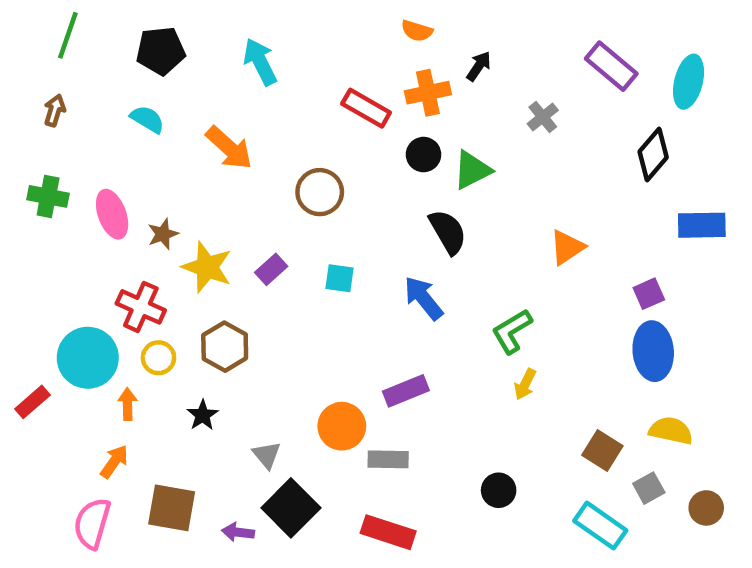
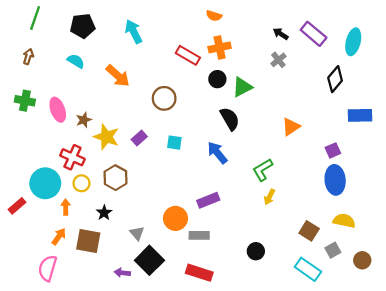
black arrow: (479, 66) -> (281, 34), moved, turned -91
brown square: (172, 508) -> (88, 241), moved

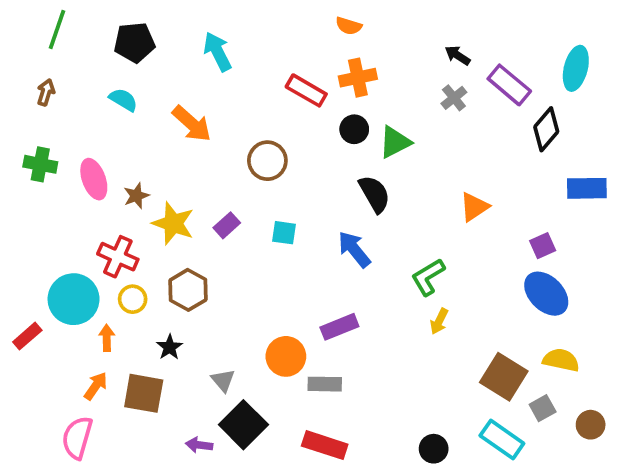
purple rectangle: (314, 34) -> (509, 85), moved
blue ellipse: (335, 180) -> (546, 294), turned -40
brown square: (309, 231) -> (504, 377), size x1.4
black circle: (256, 251) -> (434, 449), moved

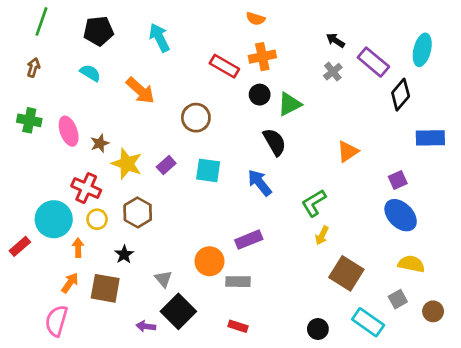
cyan square: (284, 233) -> (208, 170), size x1.4
brown square: (504, 377) -> (346, 273), moved
red rectangle: (325, 445) -> (238, 326), size x0.6

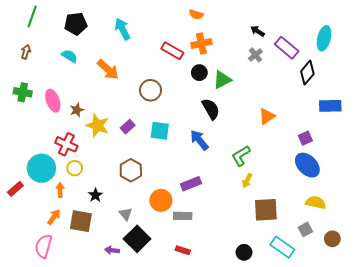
brown hexagon: (138, 212) -> (131, 170), moved
brown square: (346, 273) -> (266, 210), turned -35

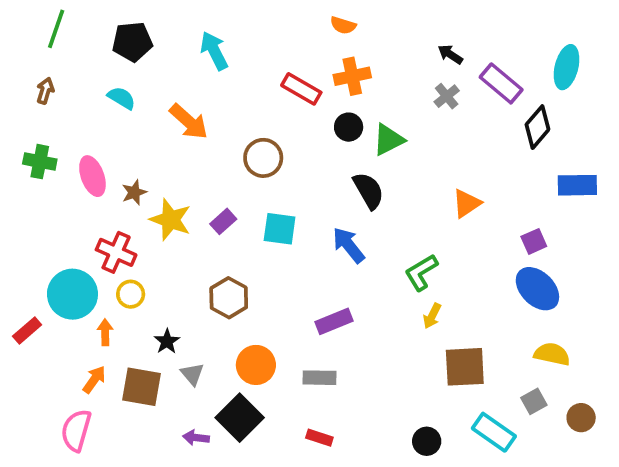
orange circle: (161, 200) -> (256, 365), moved
gray triangle: (126, 214) -> (192, 374), moved

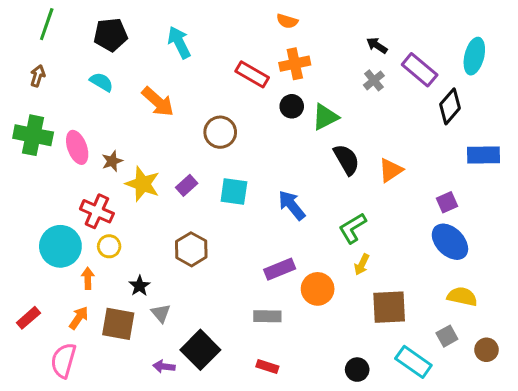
green cross: (40, 162) -> (33, 135), size x1.4
black semicircle: (369, 191) -> (346, 160), moved
red rectangle: (27, 330) -> (28, 318), moved
orange circle: (256, 365) -> (318, 289), moved

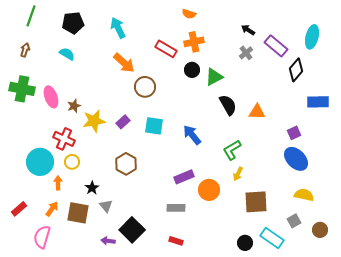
orange arrow: (158, 102) -> (124, 63), moved
orange triangle: (391, 170) -> (257, 112), turned 36
yellow star: (143, 184) -> (94, 121), turned -30
black circle: (357, 370) -> (245, 243), moved

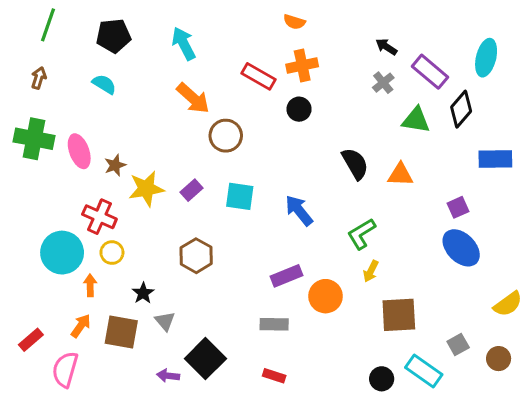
green triangle: (214, 77) -> (416, 120), moved, turned 36
yellow semicircle: (304, 195) -> (508, 304), moved, turned 132
red rectangle: (19, 209) -> (31, 340), moved

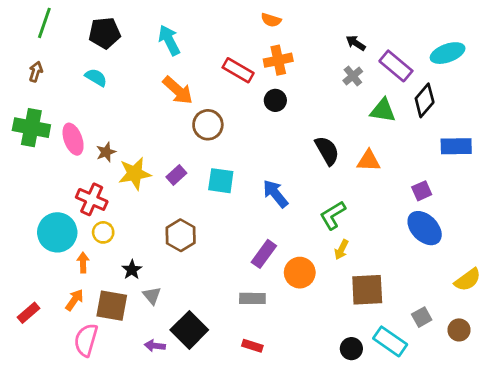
cyan ellipse: (486, 58) -> (448, 53), turned 56
purple rectangle: (287, 276) -> (264, 254), turned -32
pink semicircle: (65, 369) -> (86, 340), moved

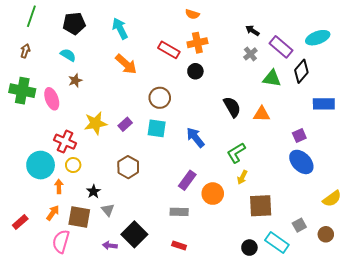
brown circle: (208, 125) -> (160, 98), moved
brown star: (106, 152) -> (75, 80), moved

